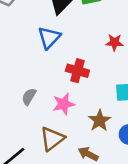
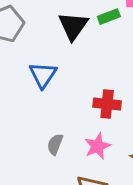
blue triangle: (49, 38) -> (43, 75), moved

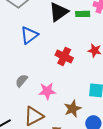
red cross: (107, 104) -> (64, 56), moved

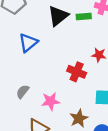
red cross: (64, 56) -> (77, 72), moved

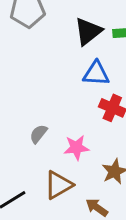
blue triangle: (28, 43) -> (96, 74), moved, turned 42

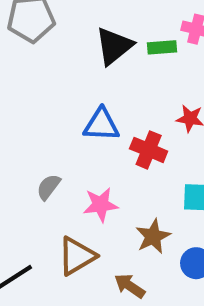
blue triangle: (96, 74) -> (101, 125), moved

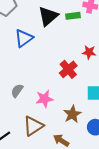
blue triangle: (101, 125) -> (24, 38), moved, turned -36
red cross: (149, 150) -> (68, 69), turned 30

